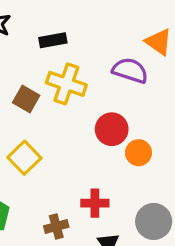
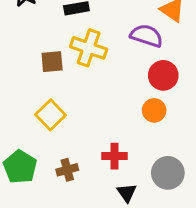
brown square: (26, 99) -> (52, 62), turned -35
red circle: (112, 129) -> (163, 75), moved
brown cross: (56, 227) -> (67, 170), moved

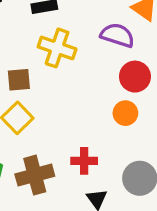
brown square: (52, 62) -> (19, 80), moved
brown cross: (67, 170) -> (35, 175), size x1.6

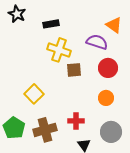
brown square: (19, 80) -> (74, 70), moved
orange circle: (125, 113) -> (106, 98), moved

